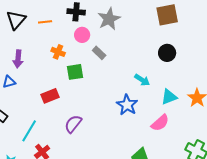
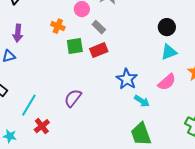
cyan arrow: (142, 80) -> (142, 101), moved
red rectangle: (50, 96) -> (99, 50), moved
cyan triangle: (169, 97) -> (169, 52), moved
pink semicircle: (160, 123) -> (167, 82), moved

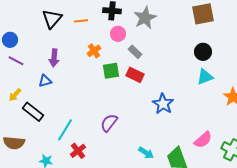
orange cross: (58, 26) -> (94, 51), turned 32
red rectangle: (99, 50) -> (135, 75), turned 48
pink semicircle: (167, 82) -> (203, 140), moved
cyan arrow: (142, 101) -> (146, 153), moved

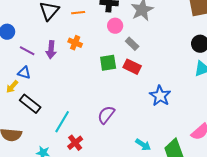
orange cross: (94, 51) -> (75, 43), moved, turned -32
purple line: (16, 61) -> (27, 51), moved
blue triangle: (45, 81) -> (24, 73), moved, turned 32

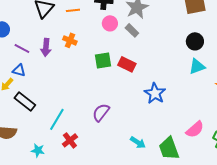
gray rectangle: (132, 44) -> (132, 30), moved

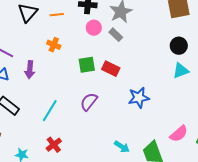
purple arrow: (46, 47) -> (30, 70), moved
blue star: (155, 93) -> (139, 98), turned 30
purple semicircle: (101, 112) -> (89, 102), moved
cyan line: (57, 119) -> (50, 111), moved

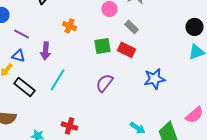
gray rectangle: (116, 35) -> (131, 27), moved
cyan line: (50, 111) -> (57, 80), moved
red cross: (54, 145) -> (69, 126), turned -35

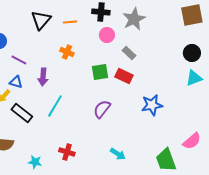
cyan arrow: (137, 128) -> (118, 154), moved

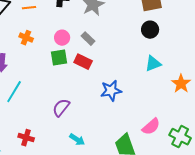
pink circle: (107, 35) -> (62, 38), moved
black circle: (192, 53) -> (150, 30), moved
purple semicircle: (102, 109) -> (61, 108), moved

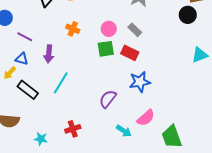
black circle: (150, 30) -> (188, 15), moved
blue star: (111, 91) -> (140, 82), moved
pink semicircle: (151, 127) -> (146, 118), moved
red cross: (26, 138) -> (73, 129), turned -35

